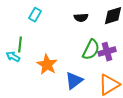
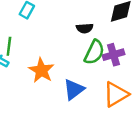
black semicircle: (81, 18) -> (85, 28), moved

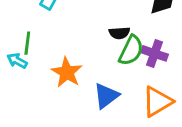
black semicircle: (85, 28) -> (119, 33), moved
purple cross: (113, 55) -> (154, 53), turned 35

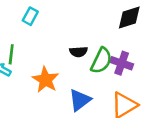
black semicircle: (119, 33) -> (78, 52), moved

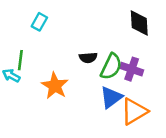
black diamond: (129, 17) -> (139, 23), turned -76
blue triangle: (80, 100) -> (111, 97), moved

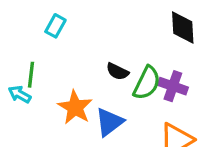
black semicircle: (88, 58) -> (117, 71), turned 30
blue triangle: (111, 97) -> (109, 122), moved

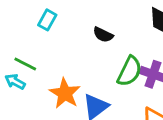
black semicircle: (117, 71) -> (103, 35), moved
green line: (31, 75) -> (25, 64), turned -70

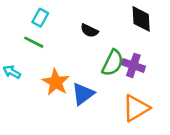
green line: (25, 64) -> (34, 42), moved

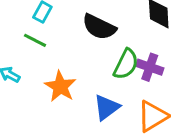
black semicircle: (89, 31) -> (99, 27), size x1.6
blue triangle: (83, 94) -> (107, 107), moved

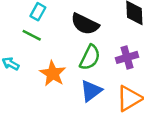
green semicircle: (126, 64) -> (90, 57), moved
purple cross: (150, 67) -> (127, 57), turned -35

